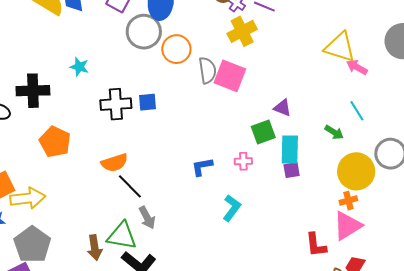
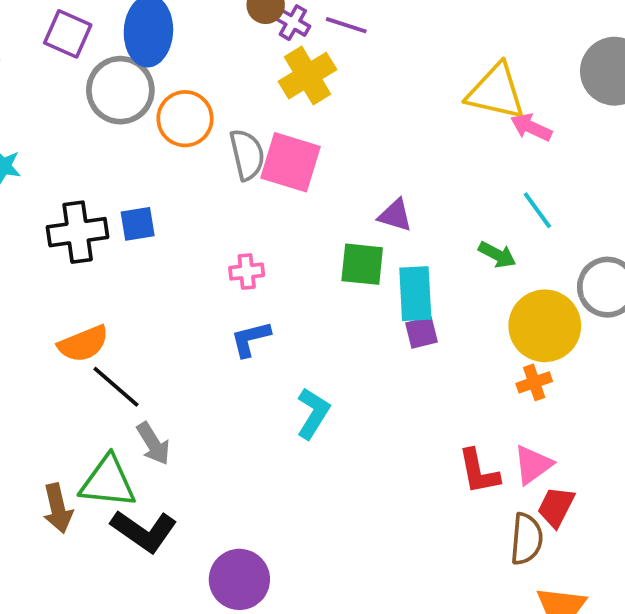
green square: (263, 132) -> (362, 264), turned 30
pink cross: (243, 161) -> (247, 272), moved
pink triangle: (347, 226) -> (533, 465), moved, size x0.7

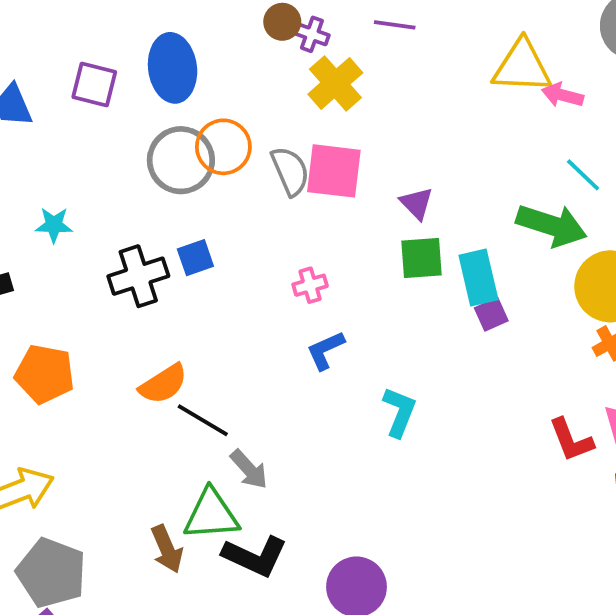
purple line: (346, 25) -> (395, 25), moved
gray circle: (120, 90) -> (181, 160), moved
purple triangle: (395, 215) -> (417, 203), moved, turned 39
green arrow: (497, 255) -> (552, 225), size x1.8

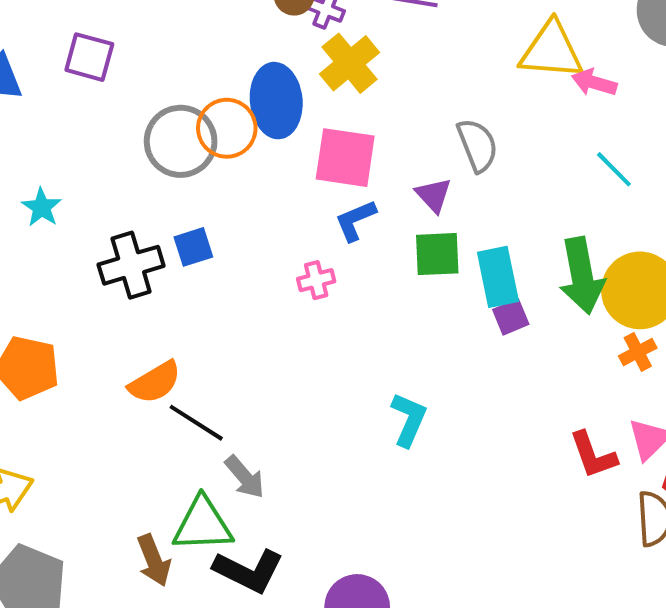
blue ellipse: (173, 68) -> (276, 101), moved
gray semicircle: (290, 171) -> (477, 145), moved
cyan star: (54, 225) -> (42, 207), turned 30
green arrow: (552, 225) -> (582, 276), moved, turned 60
blue L-shape: (325, 350) -> (355, 220), moved

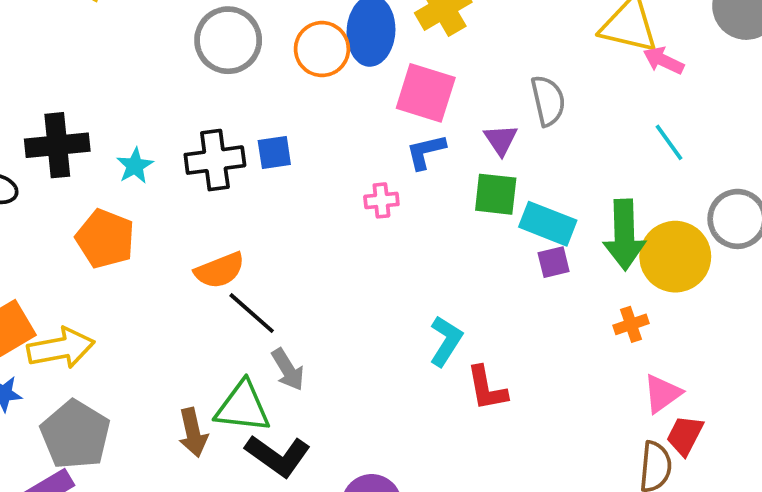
gray circle: (181, 141) -> (228, 40), moved
cyan star: (42, 207) -> (135, 166), moved
cyan rectangle: (498, 277) -> (548, 224), turned -66
orange cross: (638, 352) -> (631, 324), moved
red L-shape: (593, 455) -> (487, 388), moved

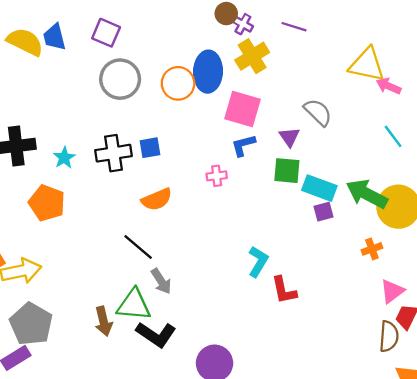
gray semicircle: (548, 101) -> (318, 112), turned -32
green arrow: (624, 235) -> (367, 194), turned 120
orange semicircle: (220, 270) -> (157, 199), moved

